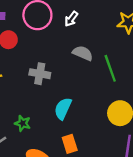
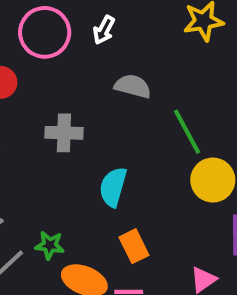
green line: (110, 68) -> (187, 132), moved
green star: (23, 123) -> (50, 245), moved

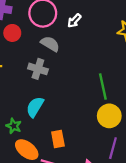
gray semicircle: (133, 86) -> (50, 44), moved
cyan semicircle: (113, 187) -> (35, 107), moved

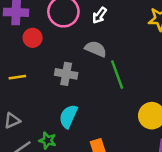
gray semicircle: (50, 44) -> (96, 49), moved
green line: (103, 87) -> (117, 75), moved

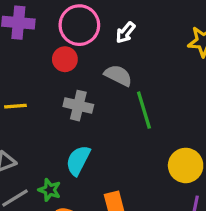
red circle: (33, 38) -> (65, 59), moved

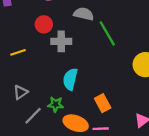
red circle: (65, 59) -> (44, 24), moved

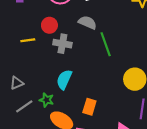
yellow line: (18, 52) -> (28, 40), moved
orange rectangle: (103, 103) -> (89, 107), turned 35

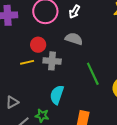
yellow line: (28, 40) -> (27, 62), moved
green line: (106, 44) -> (93, 74), moved

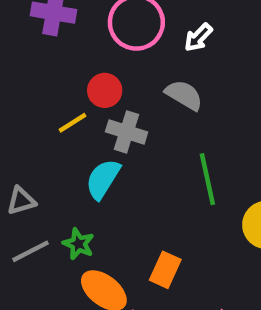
yellow line: (27, 62) -> (72, 123), turned -32
cyan semicircle: (57, 95) -> (103, 179), moved

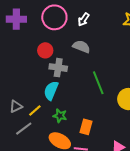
yellow line: (72, 123) -> (35, 111), moved
green star: (78, 244) -> (60, 116), moved

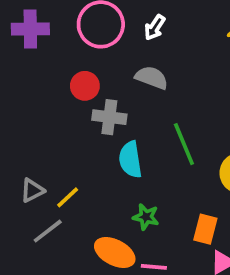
cyan semicircle: (51, 91) -> (130, 160), moved, turned -30
green star: (60, 116) -> (146, 217), moved
orange rectangle: (86, 127) -> (205, 229), moved

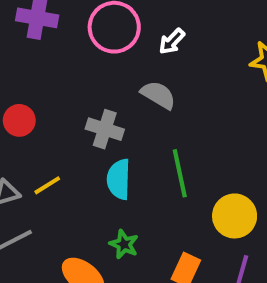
red circle: (85, 86) -> (19, 120), moved
yellow line: (68, 197) -> (47, 185), moved

